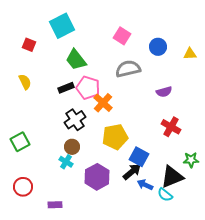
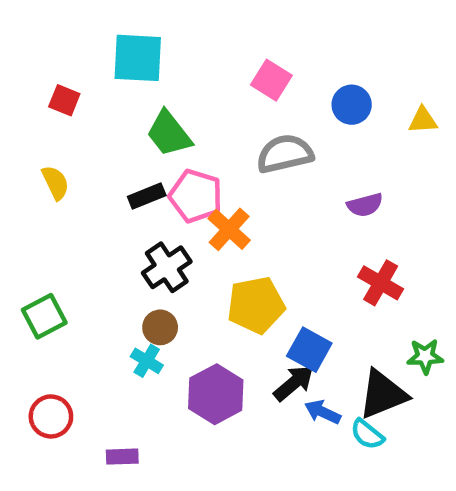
cyan square: (62, 26) -> (138, 58), turned 30

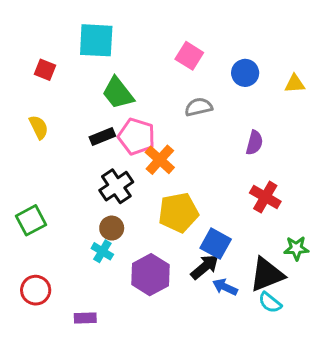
gray semicircle: (285, 154) -> (199, 107), size x0.7
purple semicircle: (365, 205) -> (254, 143), turned -60
cyan semicircle: (367, 434) -> (270, 303), moved

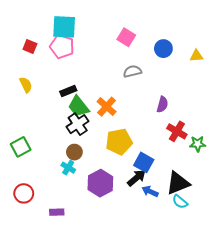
green trapezoid: (118, 93) -> (79, 107), moved
pink pentagon: (136, 137) -> (62, 46), moved
purple semicircle: (254, 143) -> (162, 104), moved
green star: (296, 248) -> (198, 144), moved

